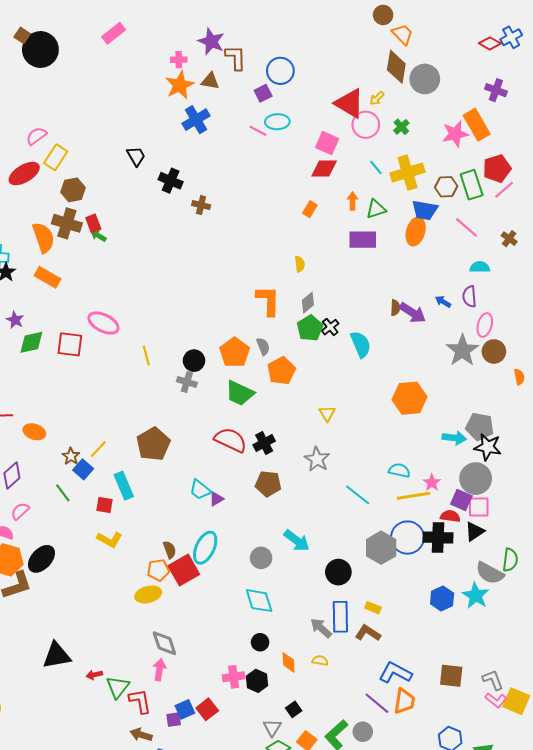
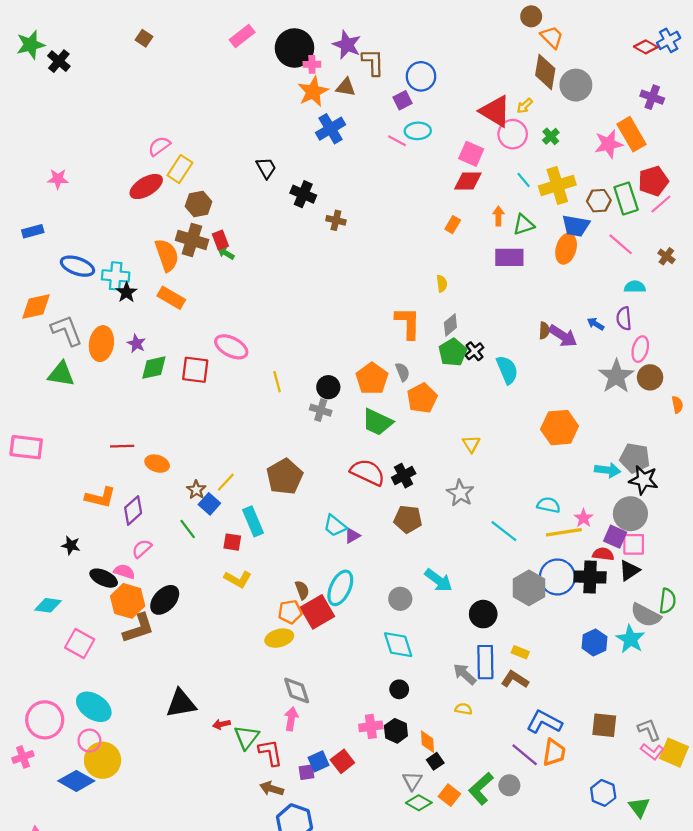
black circle: (40, 50) -> (294, 48), moved
orange diamond: (289, 663) -> (428, 742), moved

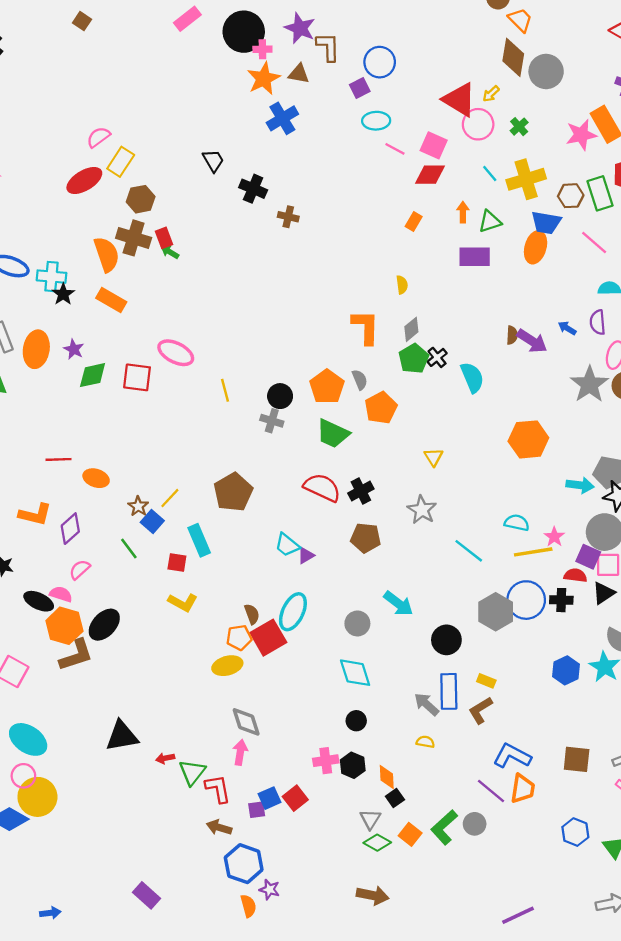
pink line: (397, 141) -> (395, 149), moved
black cross: (590, 577) -> (561, 600), size x0.7
brown L-shape: (515, 680) -> (480, 710), turned -64

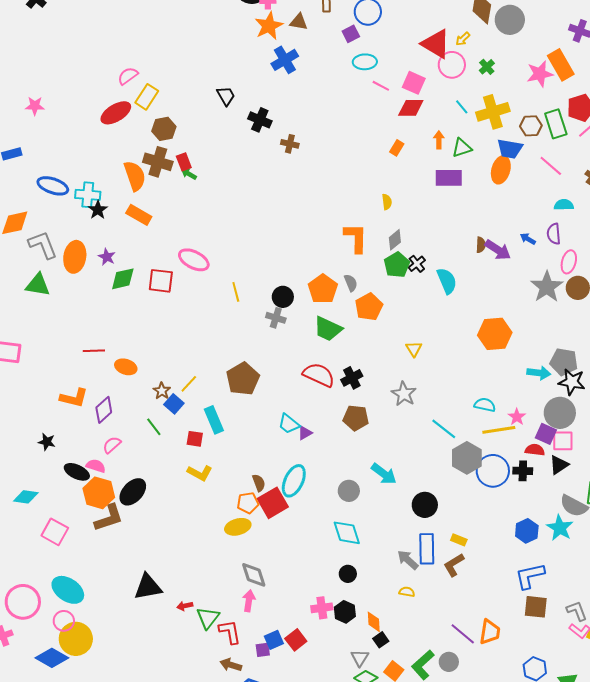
gray hexagon: (496, 612) -> (467, 458), moved
blue L-shape: (512, 756) -> (530, 576), moved, turned -40

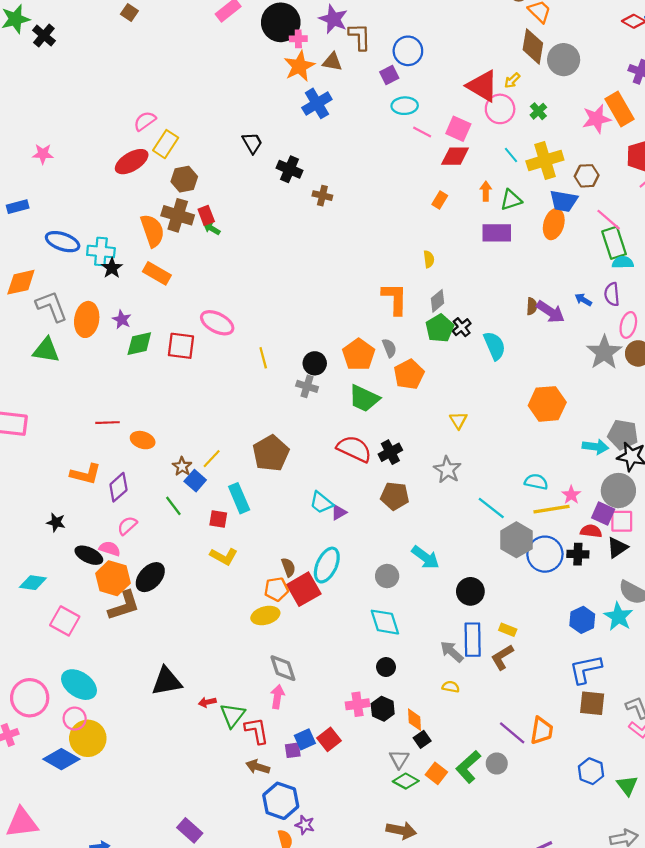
green rectangle: (556, 124) -> (614, 243), moved

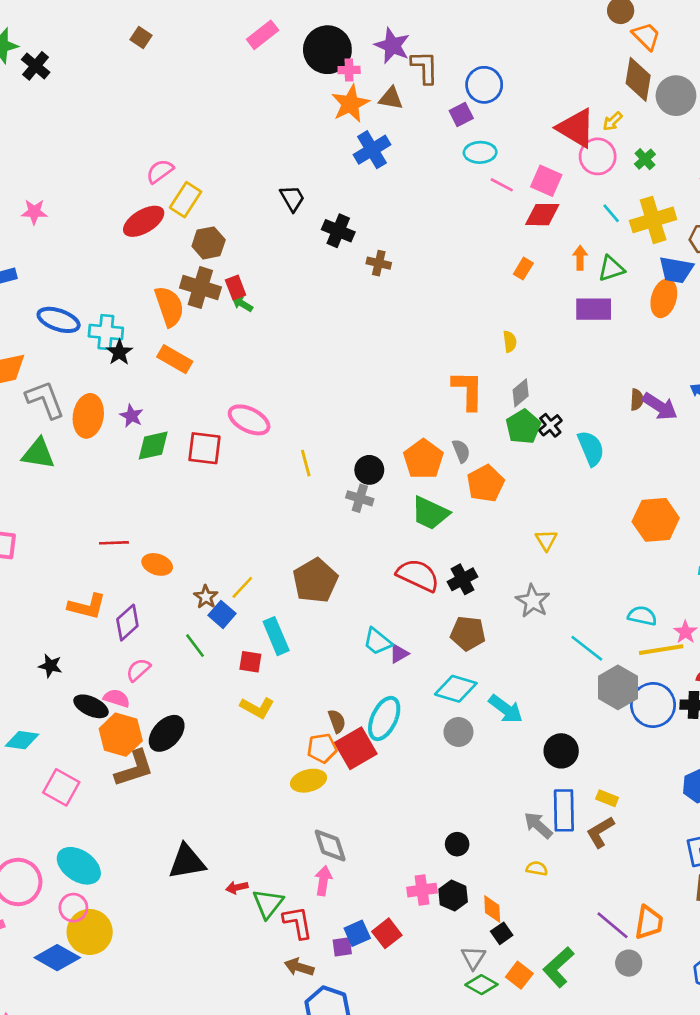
cyan diamond: (385, 622) -> (456, 689), moved, turned -56
gray circle: (497, 764) -> (629, 963), moved

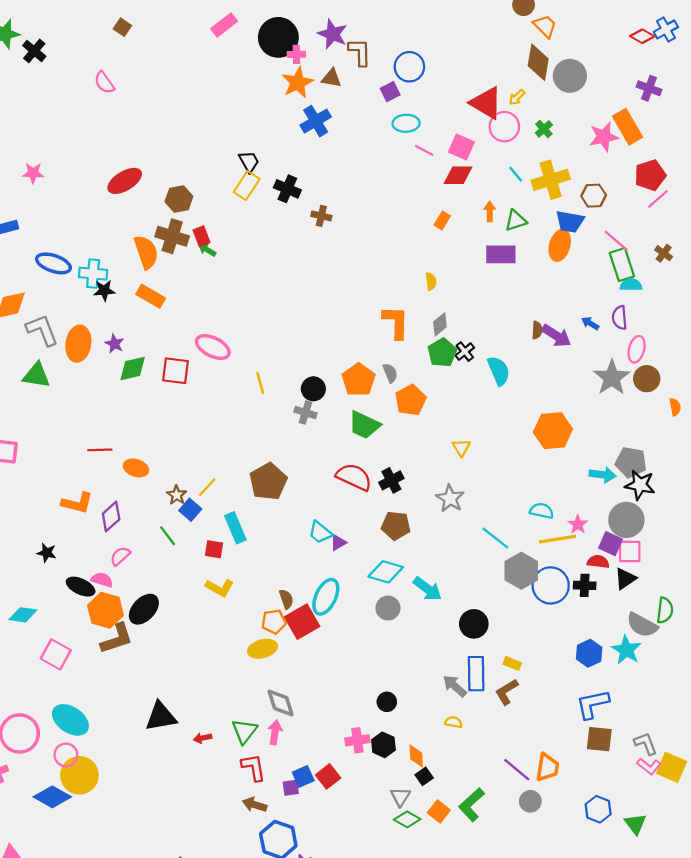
pink semicircle: (160, 171) -> (104, 83), moved, turned -90
yellow rectangle: (186, 200) -> (247, 185), moved
black star: (119, 352) -> (104, 291), turned 30
green triangle: (268, 904) -> (244, 731), moved

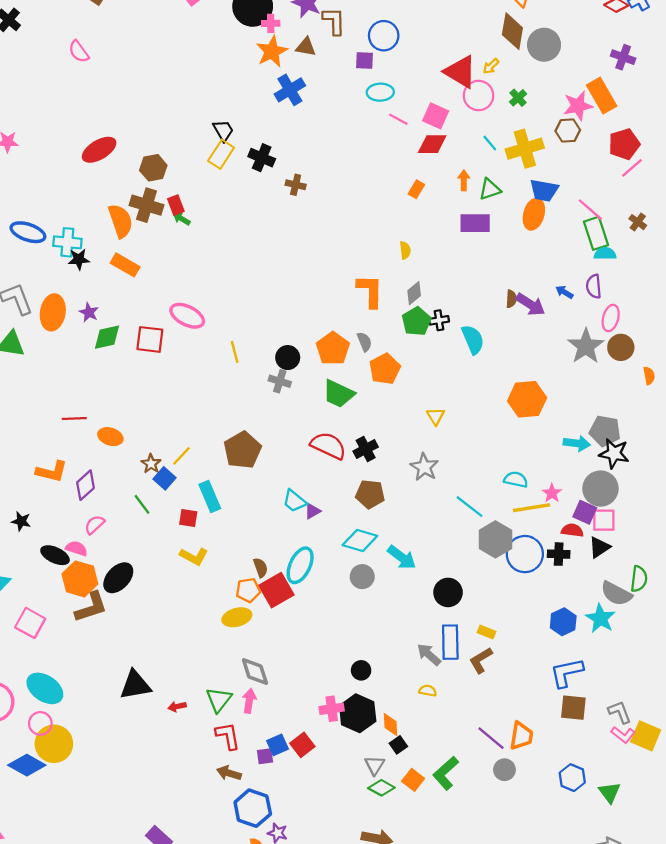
purple square: (390, 92) -> (364, 61), turned 30
brown hexagon: (594, 196) -> (568, 131), moved
black cross: (465, 352) -> (439, 320), turned 30
black hexagon: (383, 745) -> (358, 713), size x1.5

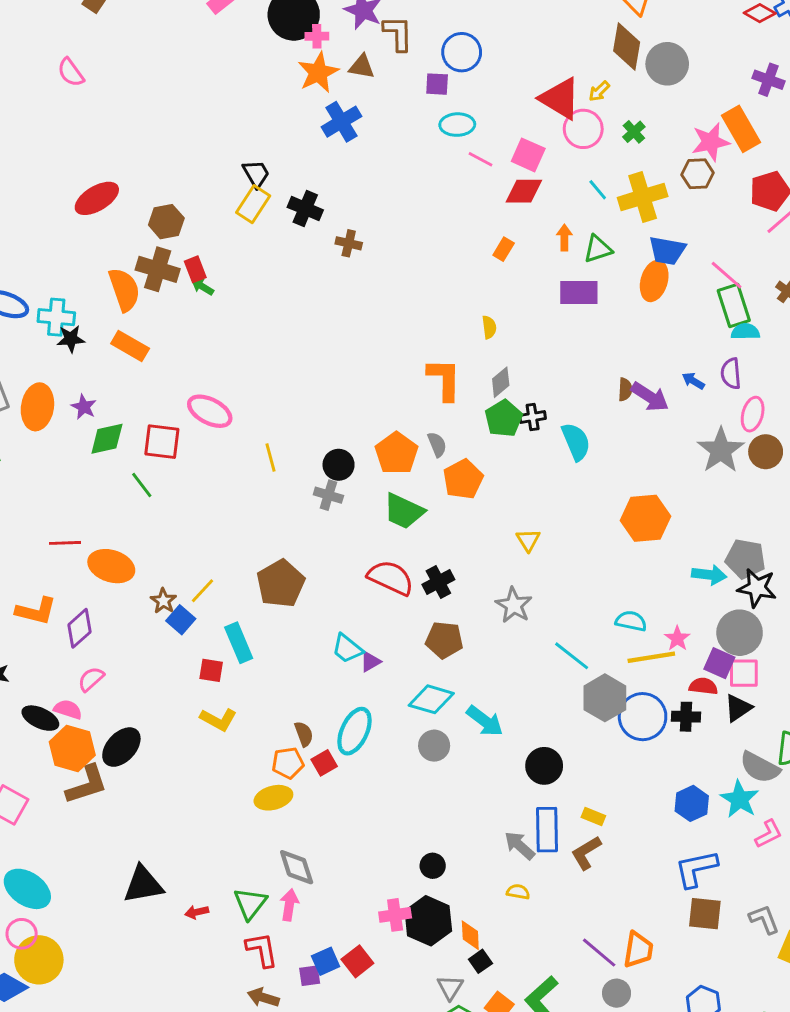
orange ellipse: (110, 437) -> (111, 566), size x1.4
green line: (142, 504) -> (142, 485), moved
red square: (276, 590) -> (324, 763), size x0.6
pink L-shape: (623, 735) -> (769, 834), moved, turned -65

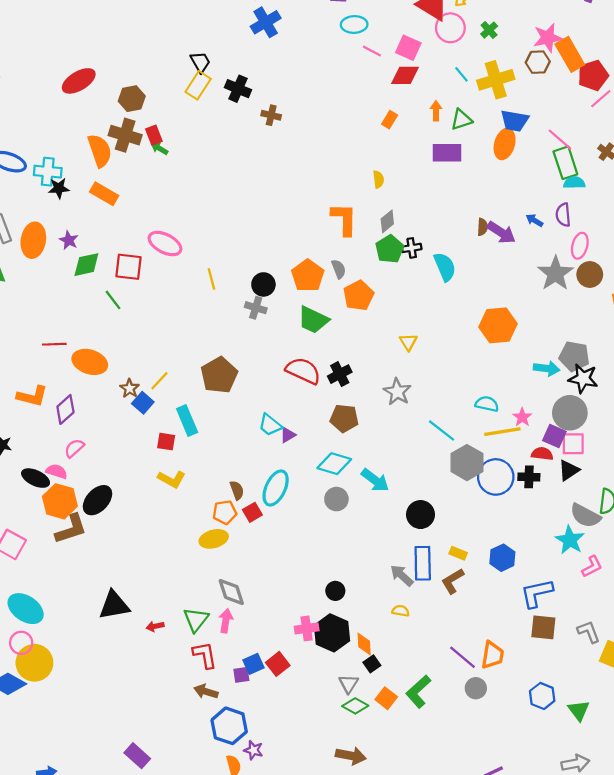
orange rectangle: (741, 129) -> (570, 54), moved
blue hexagon: (692, 803) -> (502, 558), moved

